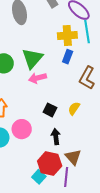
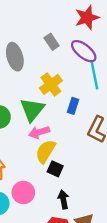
yellow cross: (67, 35) -> (51, 84), moved, turned -30
yellow semicircle: (74, 108) -> (46, 151), moved, size x1.5

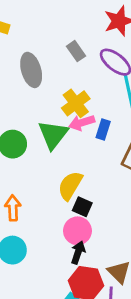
pink arrow: (39, 132) -> (82, 123), moved
pink circle: (23, 193) -> (77, 231), moved
black arrow: (63, 200) -> (78, 252), moved, turned 30

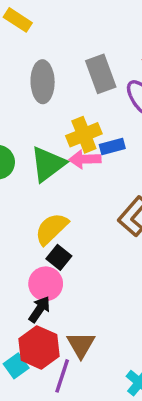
gray rectangle: (76, 51) -> (101, 74), size x1.5
blue rectangle: (103, 129) -> (112, 146), moved, turned 42

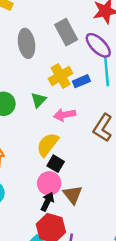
pink arrow: (85, 159) -> (65, 115), moved
green triangle: (48, 164) -> (38, 100), size x0.6
brown triangle: (81, 345) -> (73, 195), moved

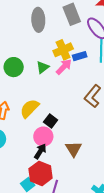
pink arrow: (65, 115) -> (64, 67), moved, turned 138
yellow semicircle: (48, 145) -> (29, 108), moved
brown triangle: (73, 195) -> (73, 149), moved

